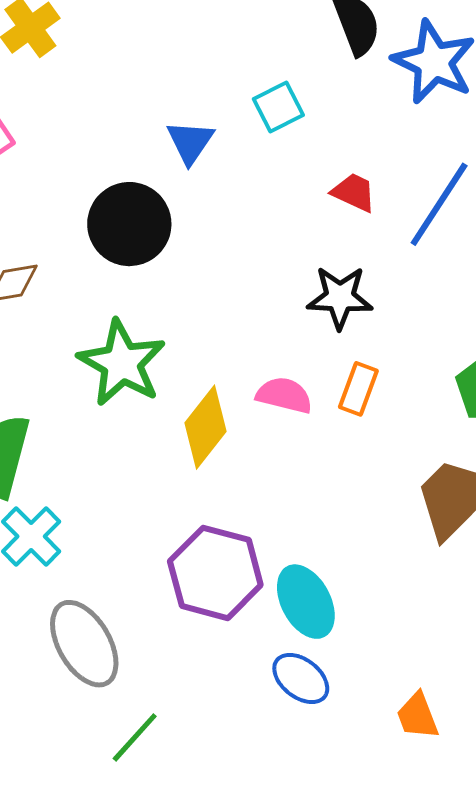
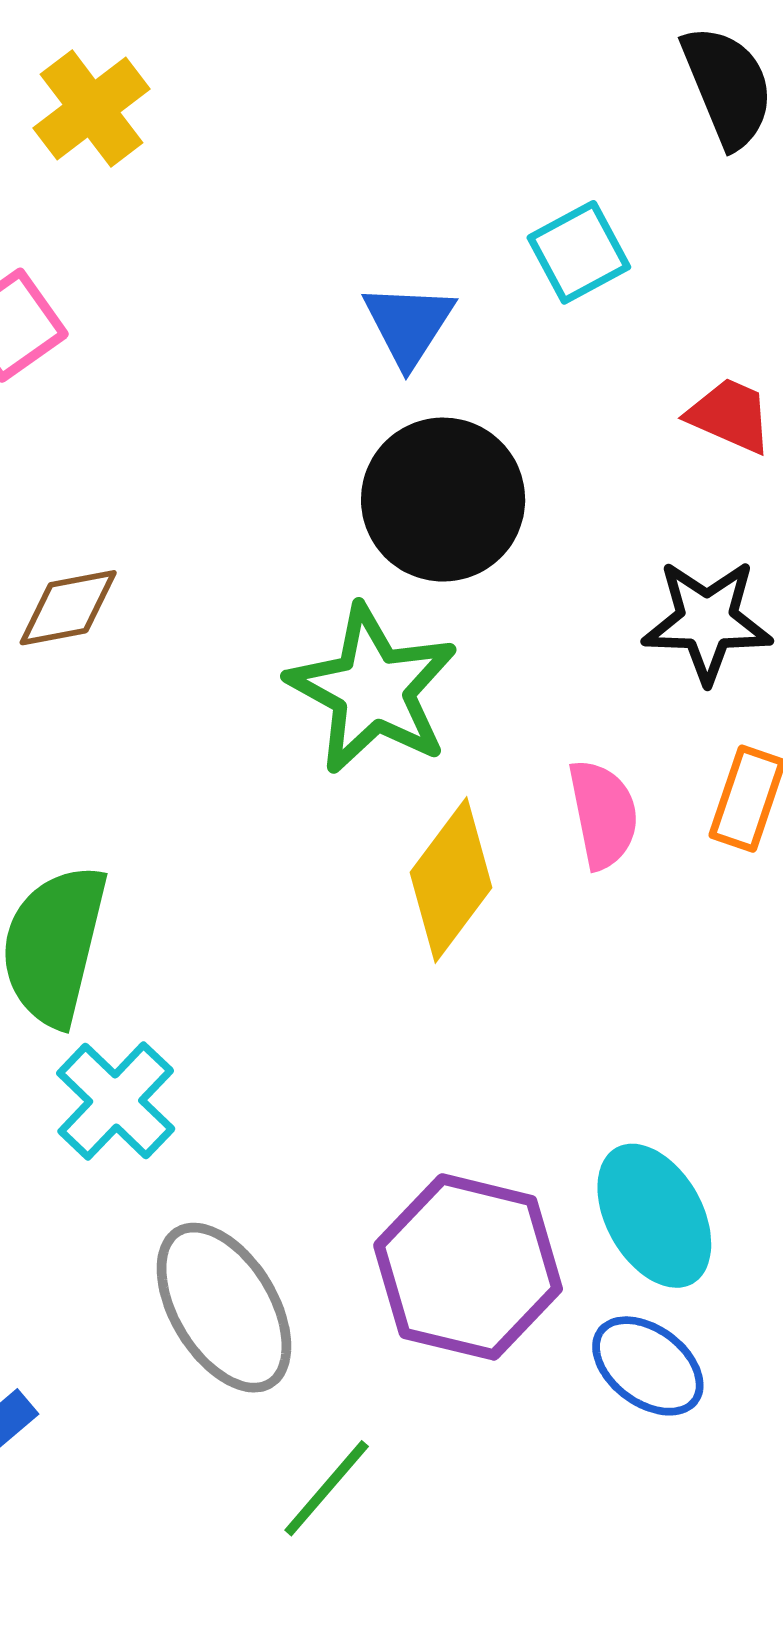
black circle: (129, 224) -> (443, 500), moved
green star: (122, 363) -> (373, 690), moved
pink semicircle: (284, 395) -> (603, 814), turned 66
purple hexagon: (215, 573) -> (468, 1267), moved

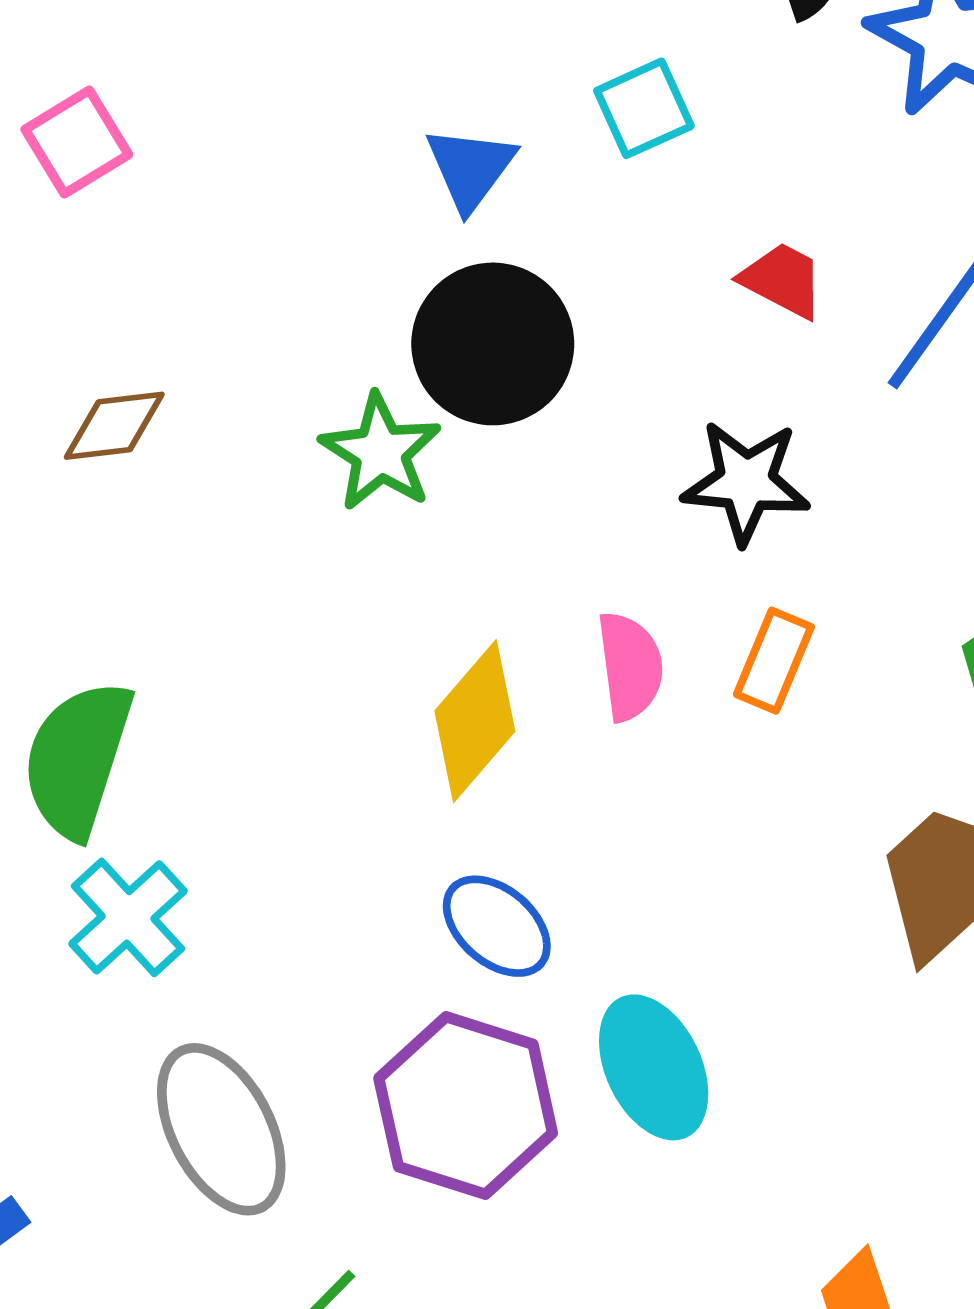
green star: (373, 690) -> (380, 452), moved, size x0.7
blue ellipse: (648, 1366) -> (497, 926), moved

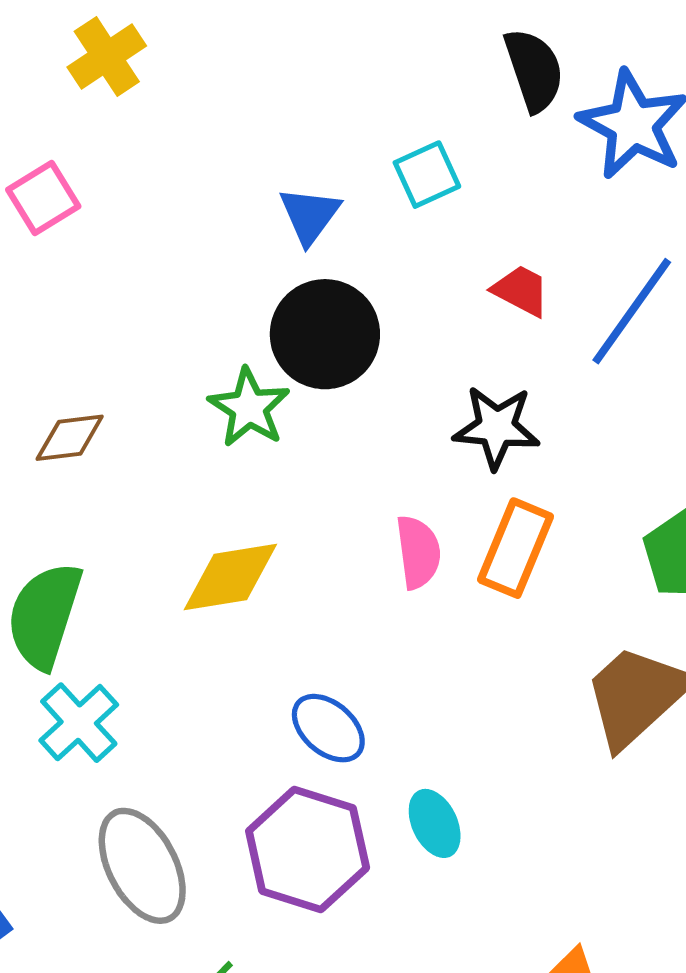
brown diamond: (114, 426) -> (70, 438), moved
orange rectangle: (774, 661) -> (516, 548), size x1.4
yellow diamond: (475, 721) -> (230, 577), moved, turned 40
cyan ellipse: (654, 1067) -> (435, 823), size x0.7

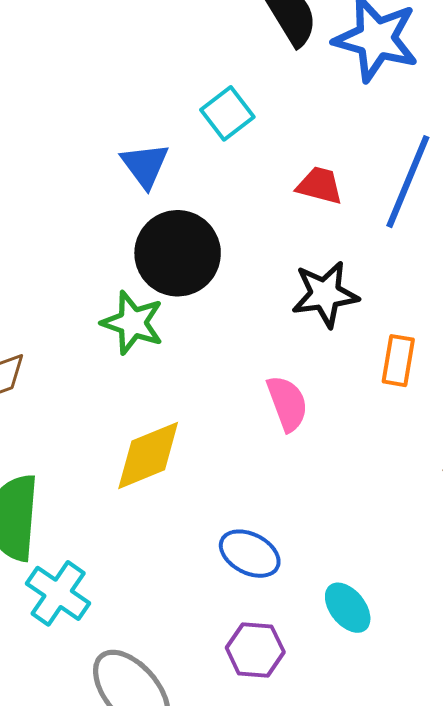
orange rectangle: (516, 548) -> (398, 361), moved, size x0.7
purple hexagon: (308, 849) -> (255, 650), size x0.6

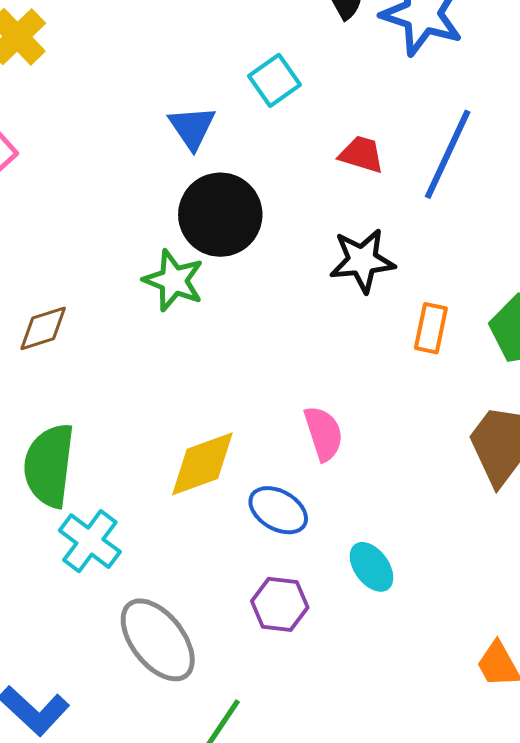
pink semicircle: (287, 403) -> (324, 433), moved
yellow diamond: (148, 455) -> (202, 464), moved

